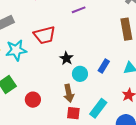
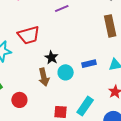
blue rectangle: (104, 66) -> (89, 64), turned 48
brown arrow: (69, 93) -> (44, 77), moved

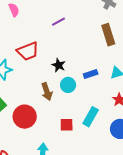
black star: (51, 57) -> (59, 65), moved
red circle: (19, 100) -> (25, 117), size x1.5

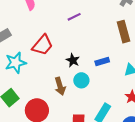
red trapezoid: (28, 51) -> (43, 45), turned -30
blue rectangle: (91, 74) -> (102, 62), moved

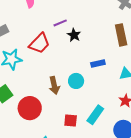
purple line: (74, 17) -> (60, 23), moved
black star: (73, 60) -> (74, 35), moved

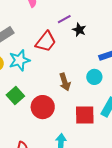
cyan circle: (76, 81) -> (94, 77), moved
red square: (71, 120) -> (85, 115), size x1.5

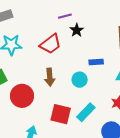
red trapezoid: (46, 42) -> (50, 44), moved

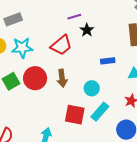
cyan circle: (80, 80) -> (92, 88), moved
red circle: (22, 96) -> (35, 78), moved

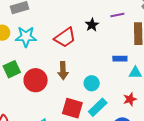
purple line: (74, 17) -> (117, 15), moved
blue rectangle: (108, 61) -> (120, 59), moved
red circle: (35, 78) -> (36, 80), moved

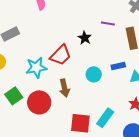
purple line: (117, 15) -> (108, 24), turned 32
cyan star: (26, 37) -> (36, 68), moved
cyan circle: (92, 83) -> (94, 74), moved

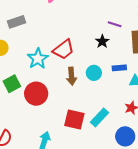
black star: (85, 38) -> (102, 41), moved
cyan star: (36, 68) -> (38, 59), turned -30
brown arrow: (64, 88) -> (72, 76), moved

